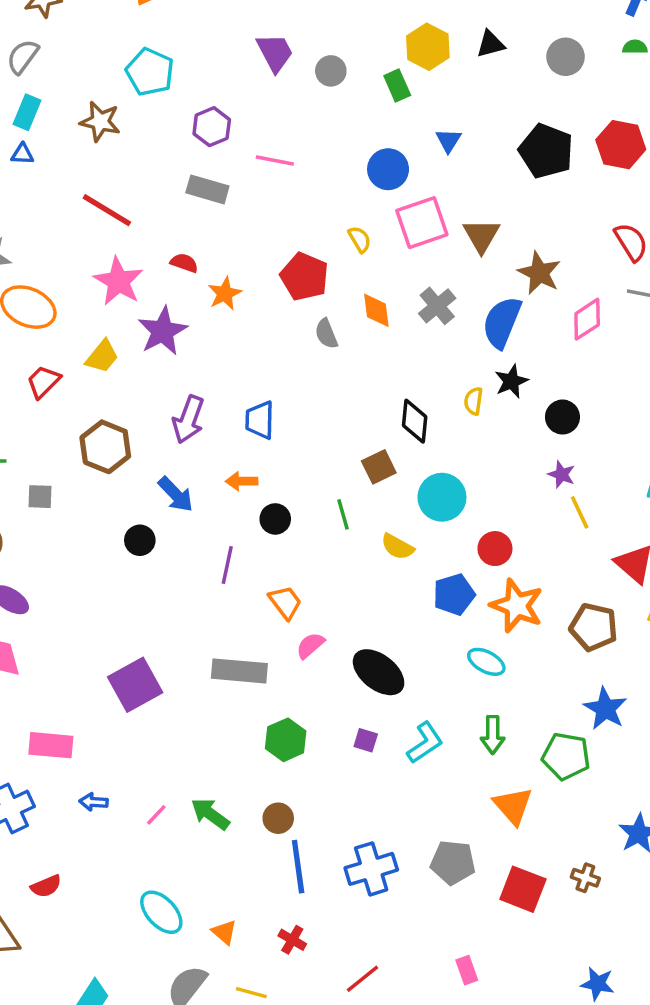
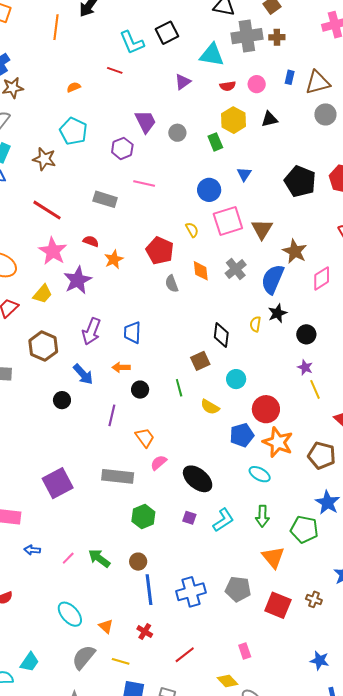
gray circle: (566, 57) -> (325, 114), moved
purple hexagon: (212, 127) -> (122, 148), moved
cyan circle: (442, 497) -> (236, 379), size x0.7
red circle: (495, 549) -> (266, 409), size x1.4

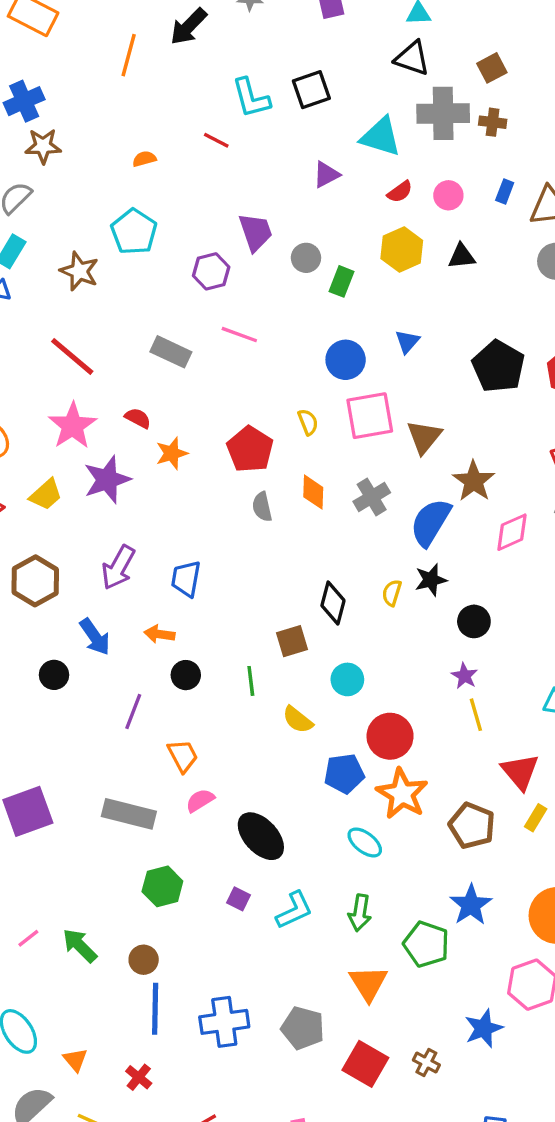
red semicircle: (228, 86) -> (400, 192), turned -35
green rectangle: (215, 142) -> (341, 281), moved, turned 36

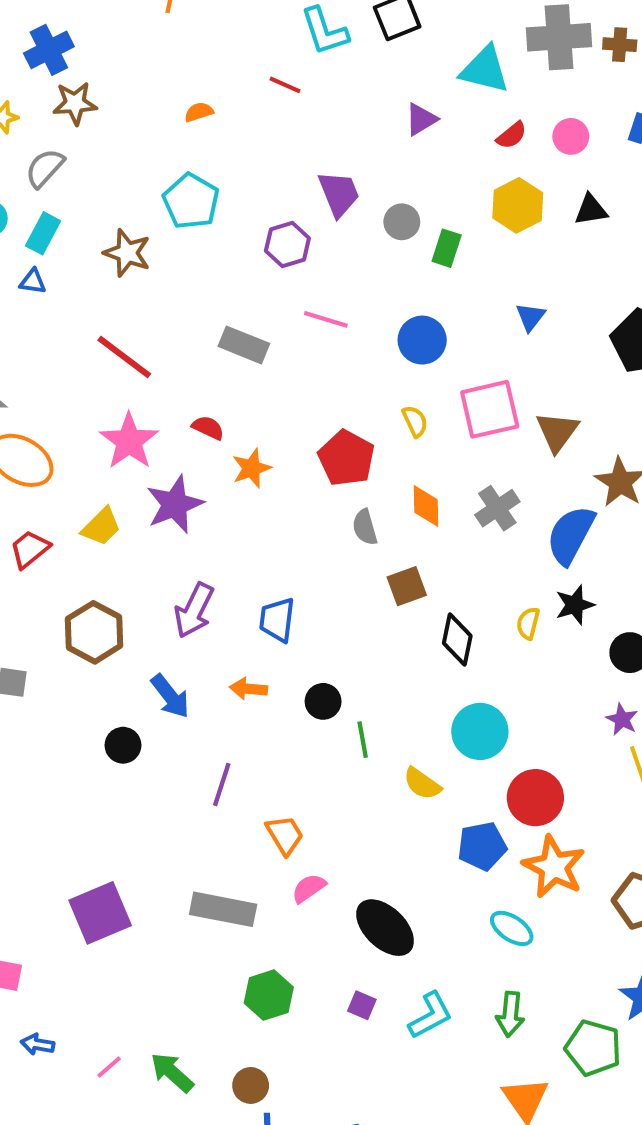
blue circle: (346, 360) -> (422, 340), moved
brown square: (292, 641) -> (407, 586), moved
black circle: (186, 675) -> (323, 701), moved
cyan circle: (347, 679) -> (480, 731), size x1.4

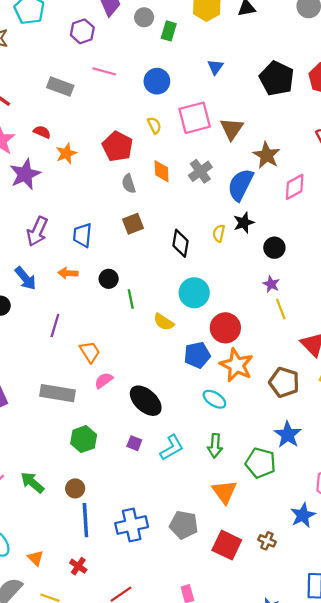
brown square: (407, 586) -> (133, 224), moved

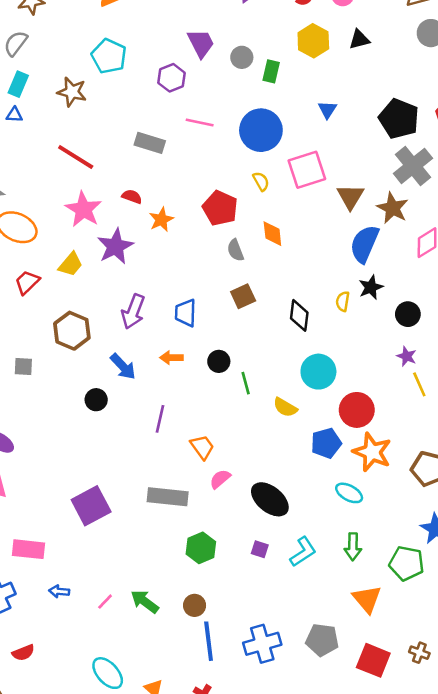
blue circle: (157, 81) -> (261, 130), size x1.4
brown triangle: (232, 129) -> (350, 197), moved
gray cross: (200, 171) -> (413, 166), moved, size x1.4

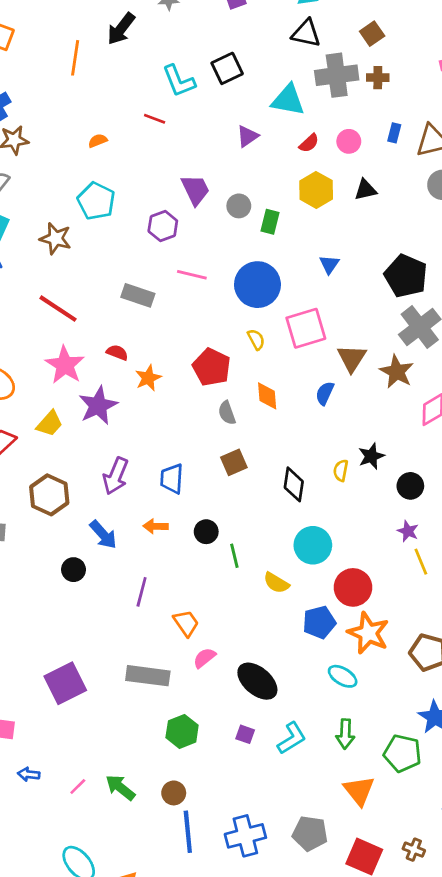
blue semicircle: (364, 244) -> (325, 393), moved, size x0.6

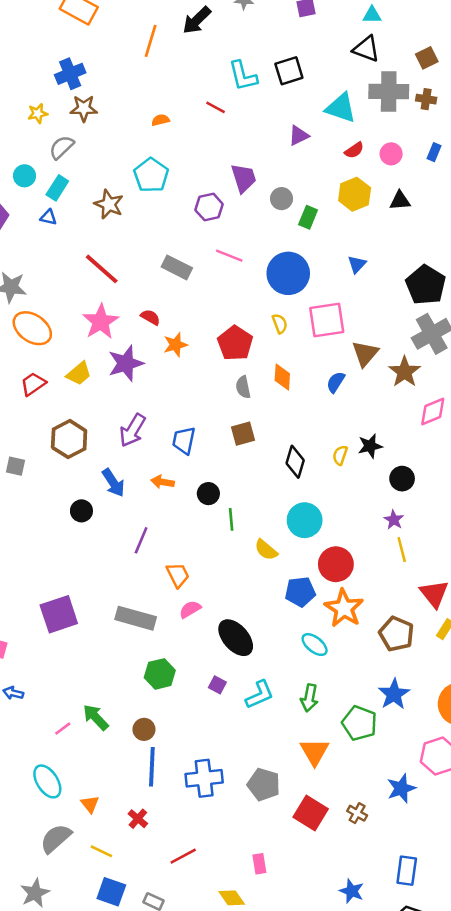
pink line: (78, 786) -> (63, 729), moved

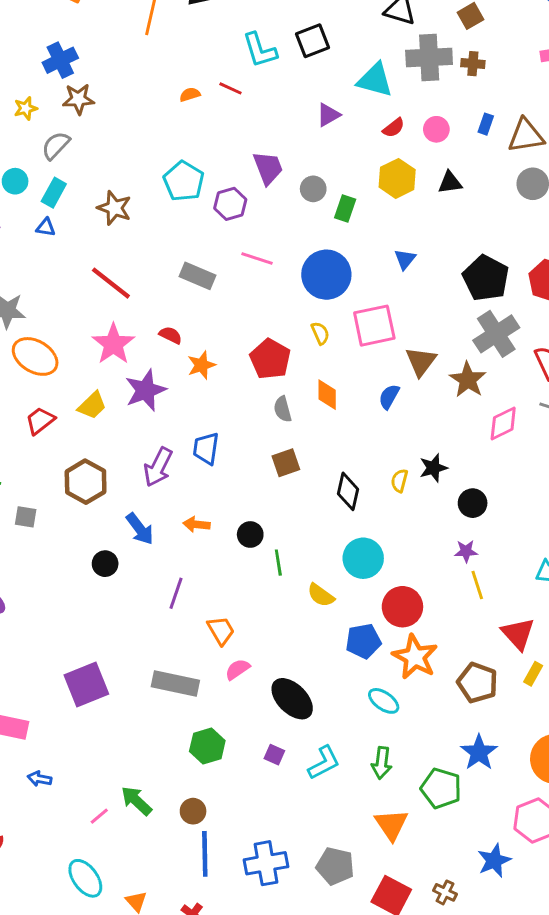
orange semicircle: (160, 120) -> (190, 95), moved
cyan pentagon: (151, 175) -> (184, 181), moved
blue trapezoid: (184, 440) -> (206, 448), moved
purple star: (394, 520) -> (466, 551), turned -30

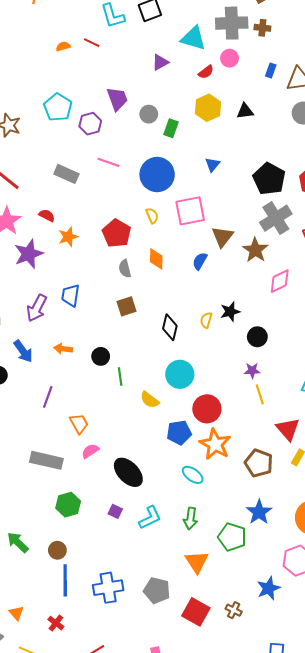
pink circle: (436, 129) -> (230, 58), moved

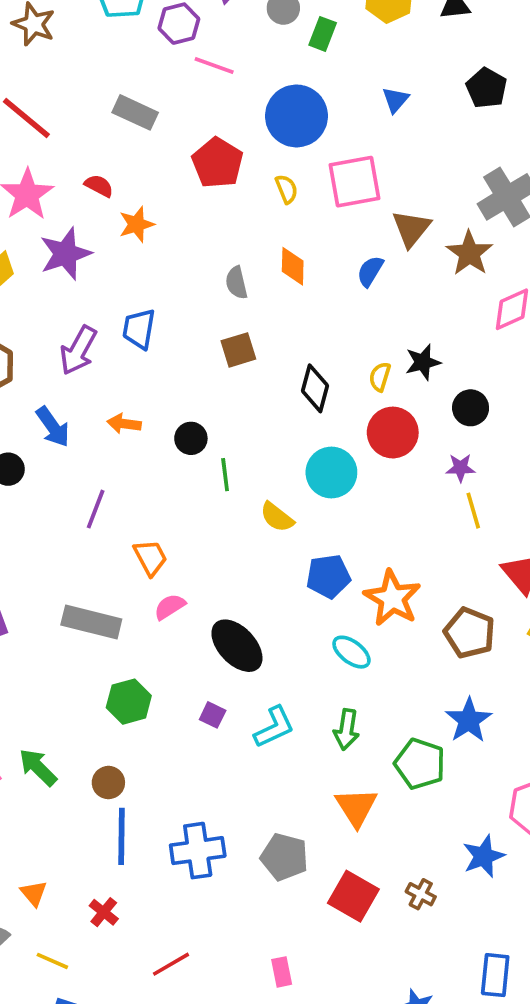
pink line: (109, 162) -> (214, 66), moved
black pentagon: (269, 179) -> (486, 88), moved, size x0.7
red pentagon: (117, 233) -> (217, 163), moved
red circle: (207, 409) -> (393, 433), moved

